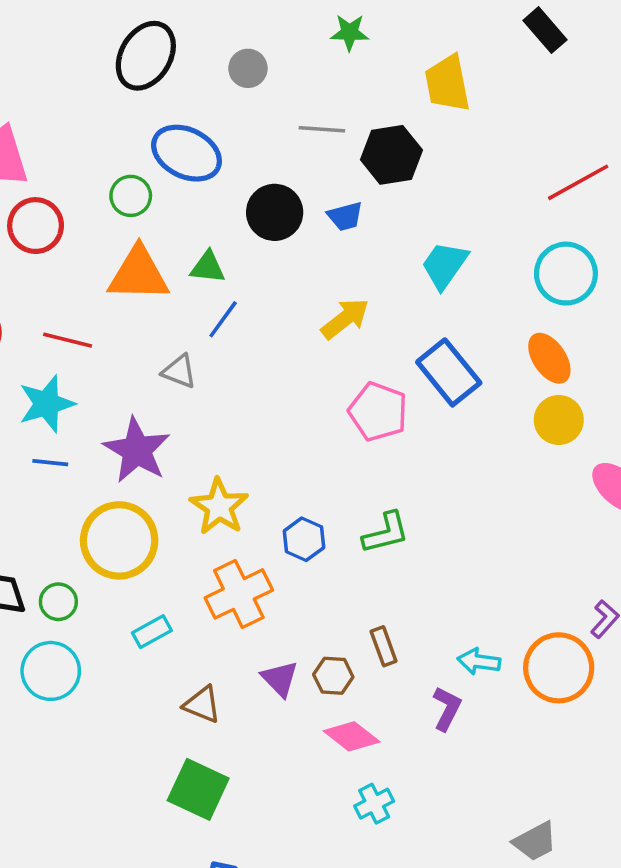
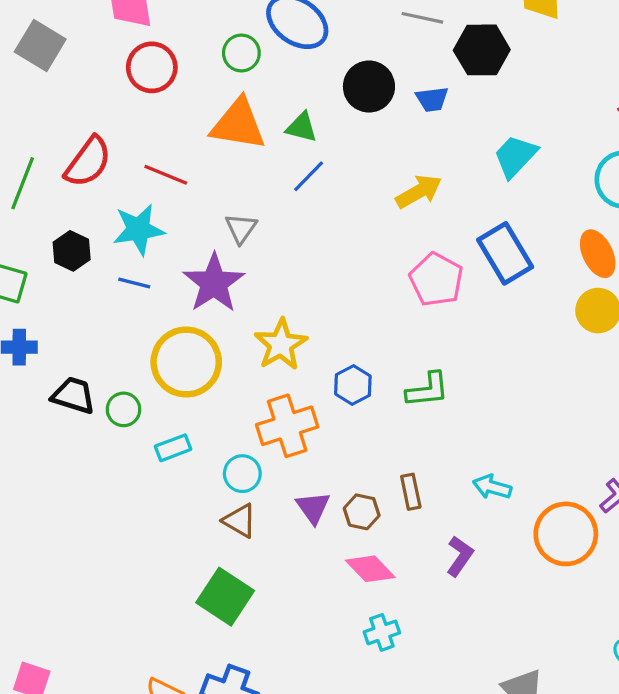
gray triangle: (179, 371) -> (241, 228), moved, turned 36
cyan rectangle: (152, 632) -> (173, 448), moved
cyan arrow: (479, 661) -> (492, 487), moved
cyan circle: (51, 671) -> (242, 474), moved, size x0.7

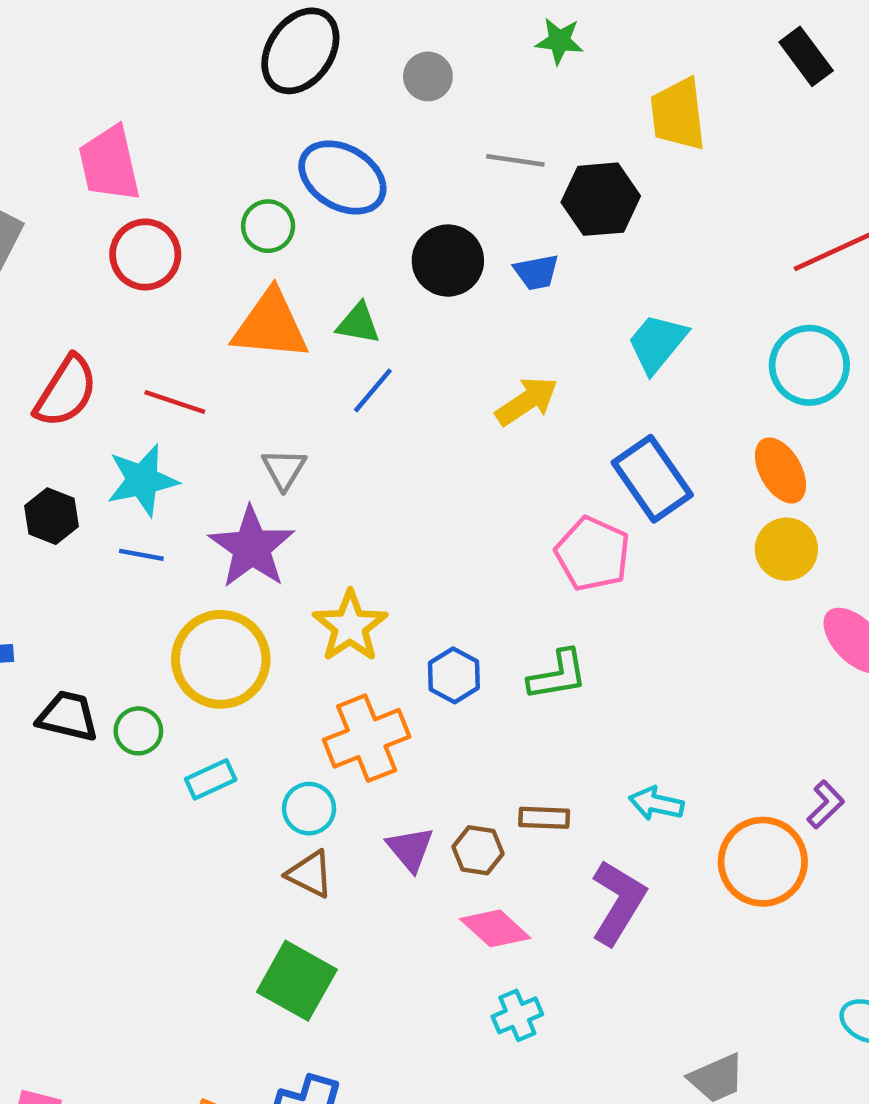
pink pentagon: (436, 280) -> (593, 554), moved
brown rectangle: (411, 492) -> (544, 818), turned -72
purple L-shape: (460, 556) -> (618, 902), size x1.5

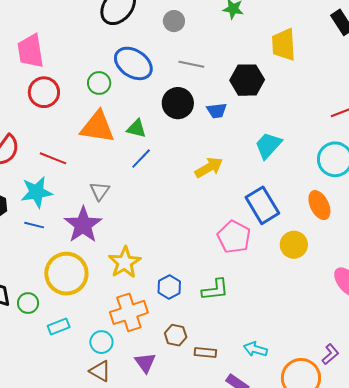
gray line: (515, 160) -> (191, 64), moved
yellow circle: (786, 549) -> (294, 245), moved
brown hexagon: (478, 850) -> (176, 335), moved

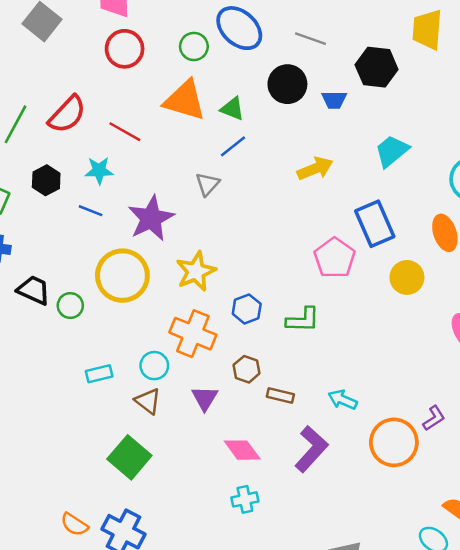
gray triangle: (100, 191) -> (207, 184), moved
cyan star: (37, 192) -> (99, 170), size x0.7
orange cross: (129, 312) -> (193, 334), turned 33
cyan rectangle: (59, 326) -> (99, 374), moved

